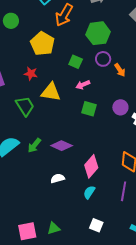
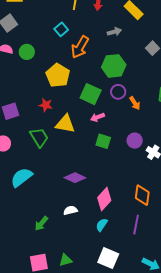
green square: (76, 62) -> (91, 94), size x1.5
green arrow: (34, 145) -> (41, 224), moved
white square: (96, 225) -> (108, 258), size x1.5

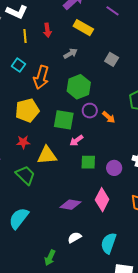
yellow pentagon: (58, 75) -> (27, 110), turned -30
purple circle: (135, 141) -> (114, 168), moved
pink diamond: (104, 199) -> (102, 200), moved
cyan semicircle: (102, 225) -> (109, 243), size x1.5

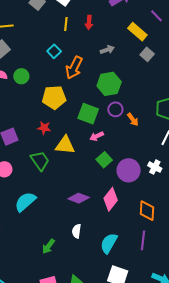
yellow rectangle: (83, 28) -> (137, 32), moved
gray square: (112, 59) -> (147, 54), moved
green square: (88, 162) -> (104, 160), turned 35
purple circle: (114, 168) -> (129, 170), size x1.5
white semicircle: (75, 237) -> (76, 231), turned -64

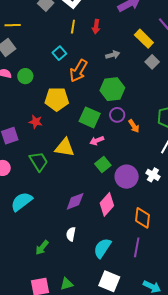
red star: (44, 128) -> (36, 122), moved
purple diamond: (79, 198) -> (75, 201), turned -45

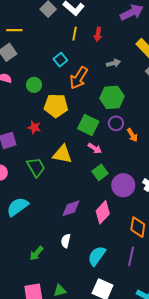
green circle: (25, 76) -> (34, 85), moved
pink arrow: (97, 141) -> (95, 148), turned -128

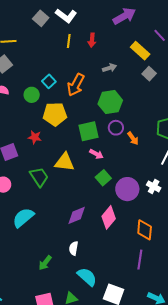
cyan square: (60, 60) -> (49, 81), moved
green square: (88, 125) -> (88, 131), turned -35
cyan semicircle: (97, 256) -> (87, 277), moved, turned 100

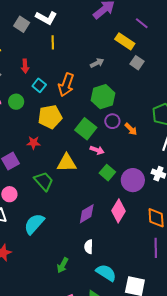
red arrow: (92, 40) -> (25, 66), moved
green circle: (32, 95) -> (16, 102), moved
green square: (88, 131) -> (86, 129), turned -30

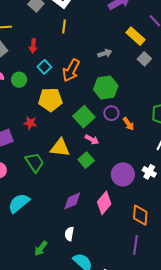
green square: (107, 173) -> (86, 160), moved

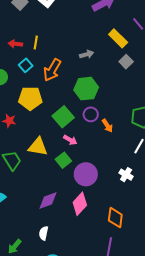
yellow line: (64, 27) -> (36, 42), moved
red arrow: (33, 46) -> (15, 44), turned 88
purple circle: (123, 174) -> (86, 174), moved

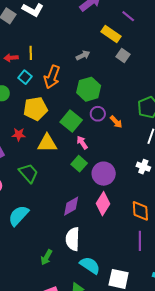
pink arrow: (70, 140) -> (82, 143), turned -144
yellow triangle: (38, 147) -> (47, 143), moved
white semicircle: (44, 233) -> (73, 239), size x1.6

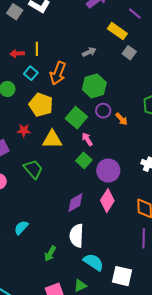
yellow pentagon: (35, 109) -> (41, 105), turned 30
cyan semicircle: (18, 216) -> (21, 228), moved, size x0.7

